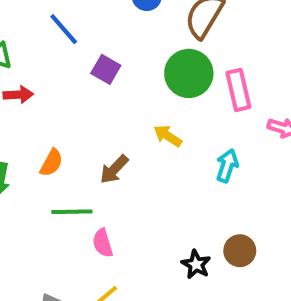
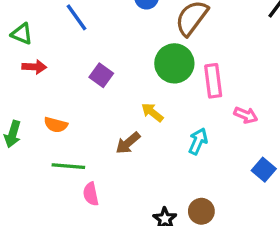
purple square: (106, 69) -> (101, 75), moved
orange semicircle: (51, 163) -> (56, 125), turned 70
brown arrow: (114, 169) -> (128, 143), moved

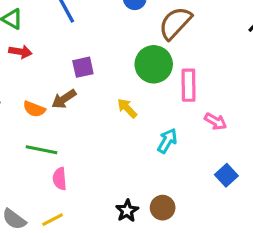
purple square: (101, 75) -> (83, 67), turned 35
brown arrow: (128, 143) -> (64, 99), moved

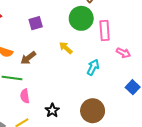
brown arrow: (64, 99) -> (28, 58), moved
brown circle: (163, 208) -> (93, 111), size x1.5
black star: (127, 211) -> (52, 110), moved

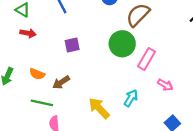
pink rectangle: (105, 30) -> (147, 59), turned 30
yellow arrow: (66, 48) -> (99, 108), moved, size x1.5

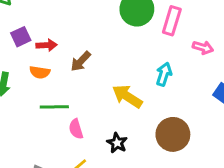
red arrow: (28, 33) -> (47, 45), moved
purple square: (72, 45) -> (21, 37), moved
brown arrow: (61, 82) -> (81, 61), moved

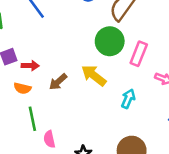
yellow arrow: (127, 96) -> (94, 75), moved
green line: (54, 107) -> (32, 119), turned 75

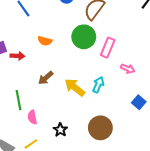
yellow arrow: (94, 75) -> (75, 87), moved
brown arrow: (58, 82) -> (46, 78), moved
orange semicircle: (22, 88) -> (45, 41), moved

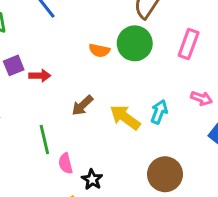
orange semicircle: (45, 41) -> (99, 50), moved
pink rectangle: (108, 48) -> (189, 44), moved
pink arrow: (128, 69) -> (201, 98), moved
black star: (60, 130) -> (92, 179), moved

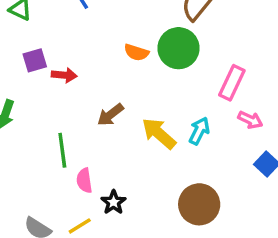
pink rectangle: (189, 44) -> (232, 83), moved

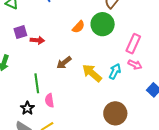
orange semicircle: (136, 52) -> (78, 27), turned -64
pink arrow: (250, 120) -> (135, 65), moved
black star: (114, 202) -> (27, 108), moved

